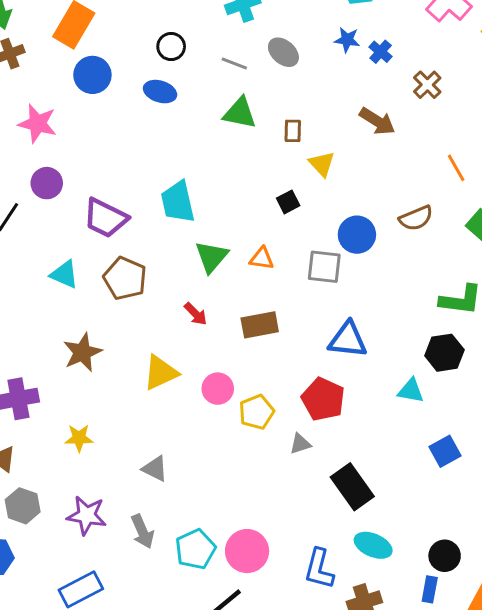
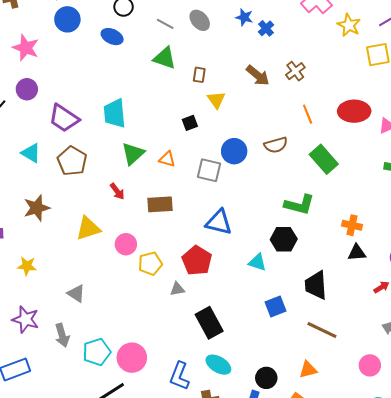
brown cross: (427, 85) -> (295, 71), moved

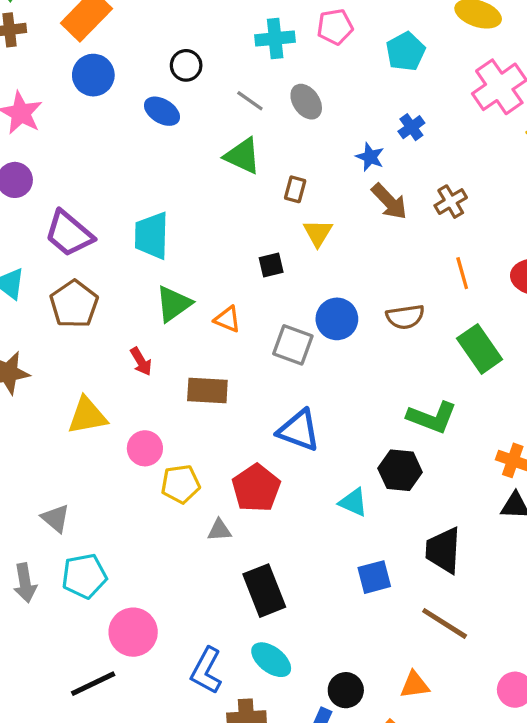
blue star: (244, 17) -> (370, 157), moved
cyan pentagon: (97, 352) -> (84, 576), moved

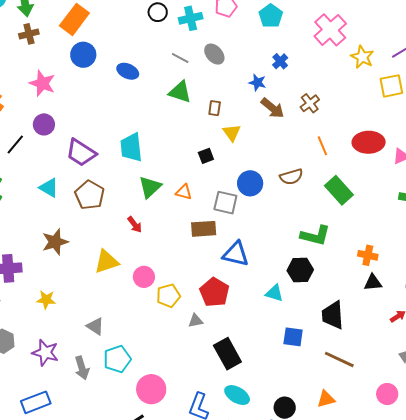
black circle: (186, 65) -> (158, 12), moved
brown rectangle: (207, 391) -> (204, 229), moved
blue square: (374, 577) -> (293, 337), turned 30

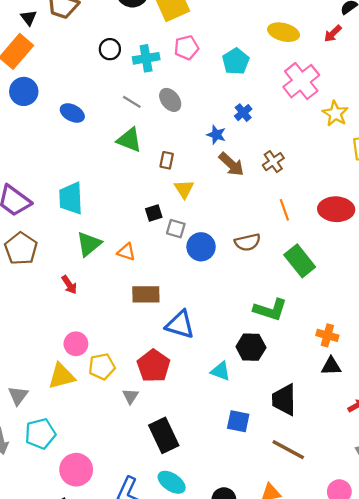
gray square: (225, 203) -> (176, 229), moved, size x0.7
yellow triangle: (106, 262) -> (62, 376), moved
gray triangle: (196, 321) -> (130, 396), turned -49
gray triangle: (95, 326) -> (18, 396), turned 30

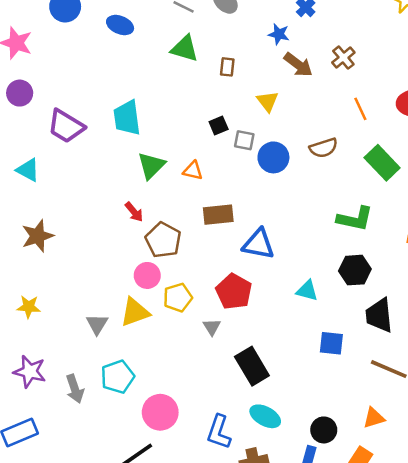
yellow triangle: (184, 189) -> (268, 101), moved
brown pentagon: (21, 249) -> (163, 240), moved
black hexagon: (251, 347) -> (355, 270), moved
gray triangle: (18, 396) -> (97, 324), moved

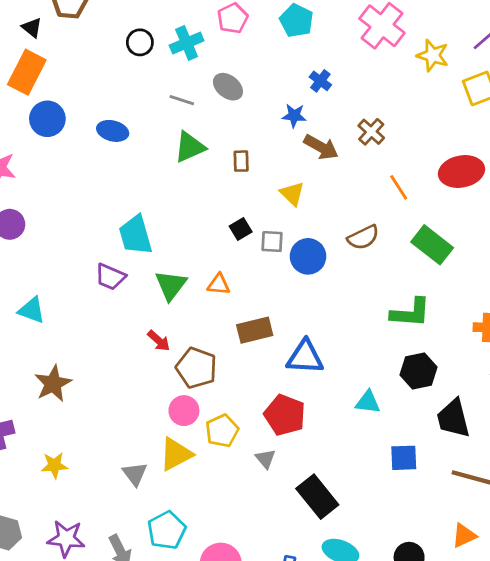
green triangle: (185, 48) -> (190, 147), turned -32
purple trapezoid: (66, 126) -> (110, 277), moved, size x0.7

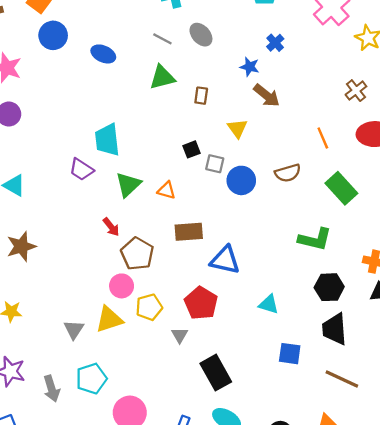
brown cross: (371, 132) -> (356, 91), moved
black hexagon: (419, 371) -> (329, 287), moved

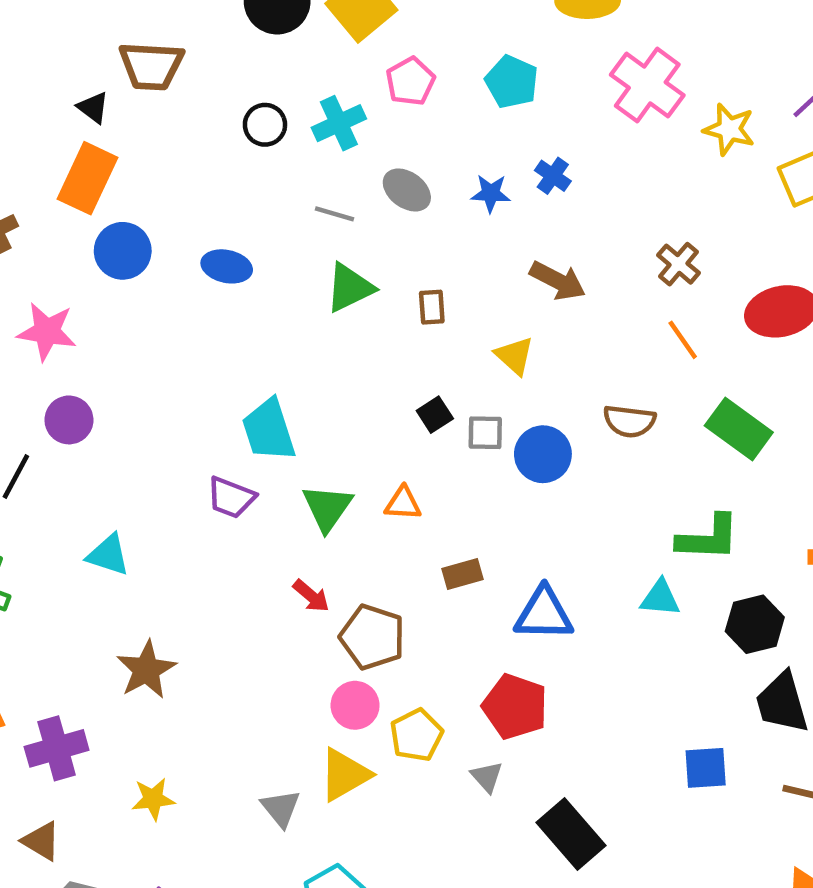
blue star: (250, 67) -> (491, 193), moved
brown cross: (356, 91) -> (678, 264), moved
brown semicircle: (288, 173) -> (629, 421), turned 35
brown rectangle: (189, 232) -> (463, 574), size x0.7
cyan triangle: (269, 304) -> (660, 598), moved

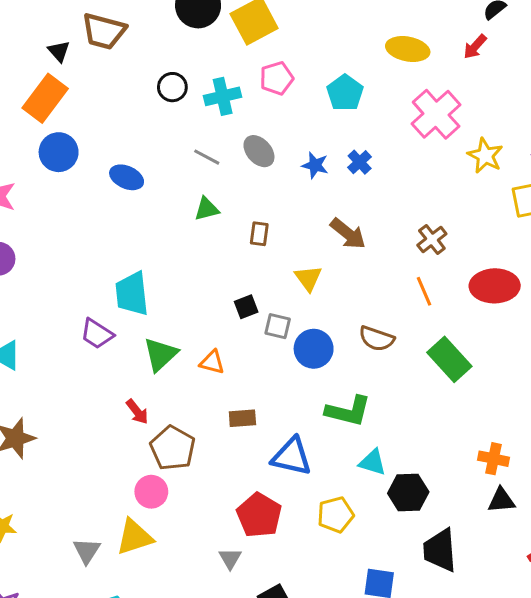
green triangle: (350, 288) -> (207, 209), size x0.7
green L-shape: (708, 538) -> (348, 411), moved
black hexagon: (755, 624) -> (408, 493), moved
yellow pentagon: (416, 735) -> (336, 515), moved

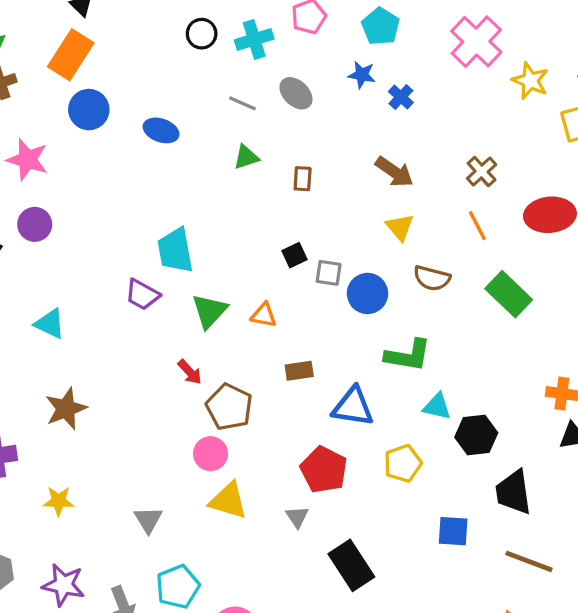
blue star: (315, 165) -> (362, 75), moved
yellow triangle: (308, 278) -> (400, 227), moved
yellow triangle: (135, 537) -> (228, 501), moved, turned 39

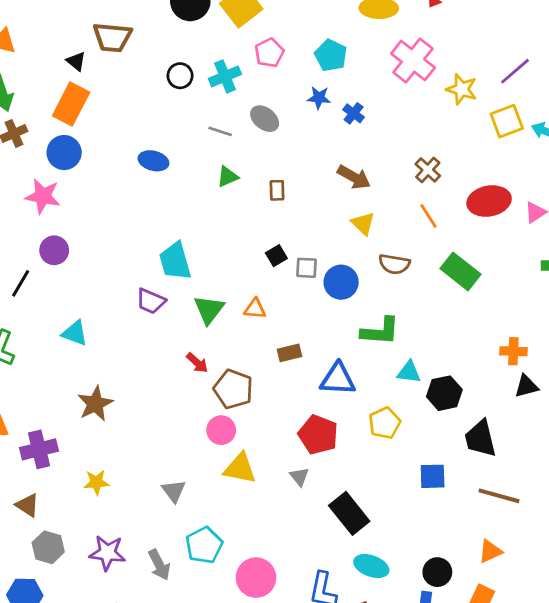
blue circle: (89, 110) -> (64, 153), moved

